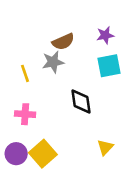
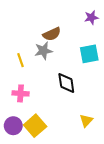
purple star: (105, 35) -> (91, 17), moved

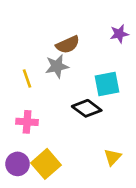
purple star: (91, 17) -> (119, 34), moved
cyan square: (89, 54) -> (107, 84), moved
black diamond: (66, 83) -> (87, 108), turned -45

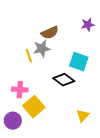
yellow line: (27, 79) -> (29, 56), moved
cyan square: (107, 84) -> (79, 62), turned 30
yellow square: (46, 164) -> (34, 107), moved

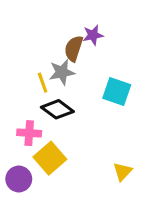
purple star: (88, 25) -> (93, 35), moved
brown semicircle: (50, 33) -> (74, 48), turned 132
black diamond: (64, 80) -> (57, 109), moved

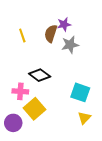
gray star: (62, 72) -> (70, 45), moved
yellow line: (43, 83) -> (22, 36), moved
cyan square: (117, 91) -> (80, 92), moved

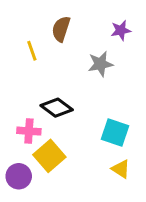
purple star: (64, 24) -> (121, 30), moved
brown semicircle: (51, 34) -> (61, 29), moved
yellow triangle: (84, 118) -> (121, 169), turned -40

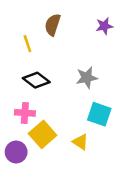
gray star: (100, 64) -> (87, 78), moved
black diamond: (57, 108) -> (36, 80), moved
yellow triangle: (121, 169) -> (80, 142), moved

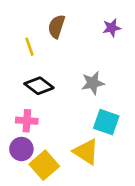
yellow square: (43, 134) -> (44, 165), moved
yellow triangle: (80, 142) -> (86, 152), size x1.5
purple circle: (16, 152) -> (21, 149), moved

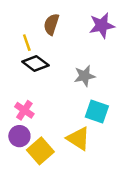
purple star: (112, 28) -> (102, 26), size x1.5
black diamond: (39, 86) -> (35, 64), moved
pink cross: (27, 121) -> (24, 110), turned 30

